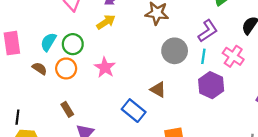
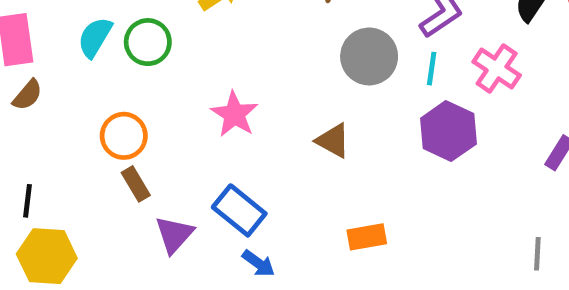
pink star: (105, 67) -> (234, 114), moved
brown semicircle: (40, 68) -> (28, 95), moved, turned 96
orange circle: (66, 68) -> (124, 136), moved
blue rectangle: (134, 111) -> (239, 210), moved

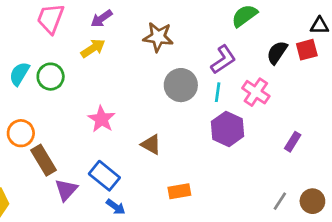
orange circle: (124, 136) -> (21, 133), moved
brown triangle: (333, 141) -> (151, 145), moved
brown rectangle: (136, 184) -> (43, 160), size x1.5
gray line: (537, 254) -> (280, 201), turned 30

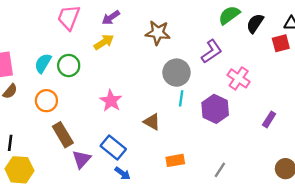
black semicircle: (277, 53) -> (255, 23), moved
cyan line: (218, 92) -> (181, 98), moved
orange circle: (21, 133) -> (46, 101), moved
gray line: (280, 201) -> (220, 170), moved

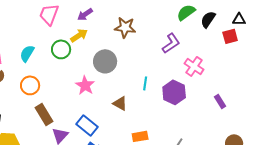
green circle: (69, 66) -> (61, 49), moved
gray circle: (176, 73) -> (105, 61), moved
purple rectangle: (269, 119) -> (220, 101), turned -64

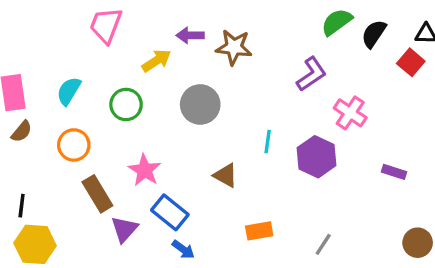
purple arrow: (85, 14) -> (190, 35), moved, turned 35
red square: (230, 36) -> (411, 62), turned -35
green circle: (61, 49) -> (126, 104), moved
pink star: (85, 85) -> (145, 170), moved
purple rectangle: (220, 101) -> (394, 172), turned -40

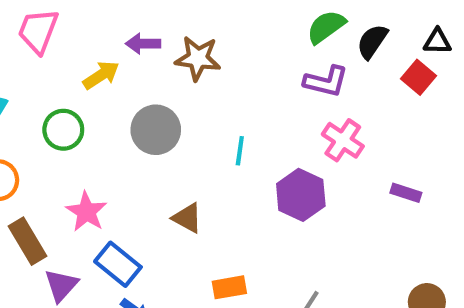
purple L-shape: (311, 74) -> (326, 81), moved, turned 48
cyan line: (268, 142) -> (240, 151), moved
purple rectangle: (394, 172) -> (406, 193), moved

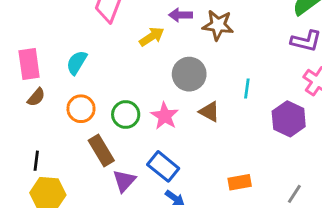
green circle: (63, 130) -> (126, 115), moved
pink star: (86, 212) -> (165, 116), moved
brown triangle: (187, 218) -> (209, 112), moved

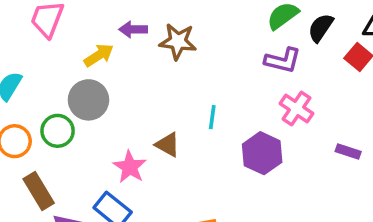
gray circle: (189, 74) -> (88, 100), moved
green circle: (126, 115) -> (58, 131), moved
pink star: (165, 116) -> (130, 167), moved

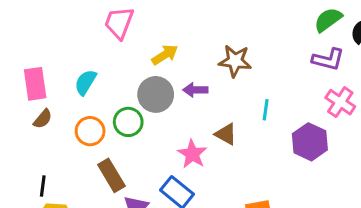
purple arrow: (133, 29) -> (195, 90), moved
brown star: (178, 41) -> (235, 61), moved

